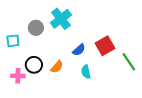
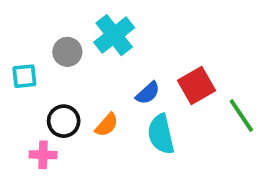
cyan semicircle: (86, 72) -> (161, 134), size x1.5
pink cross: (18, 76) -> (43, 155), moved

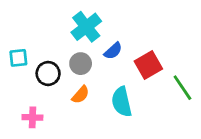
gray circle: (67, 52) -> (81, 64), moved
blue semicircle: (148, 93) -> (113, 51), moved
black circle: (64, 121) -> (48, 73), moved

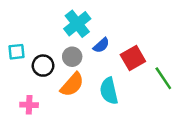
orange semicircle: (81, 95) -> (72, 85), size x1.5

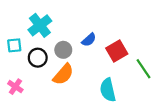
cyan cross: (77, 24) -> (40, 25), moved
cyan semicircle: (109, 91) -> (108, 90), moved
pink cross: (29, 105) -> (15, 87), moved, turned 32

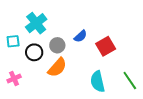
green line: (144, 69) -> (130, 81), moved
pink cross: (15, 87) -> (14, 79), turned 32

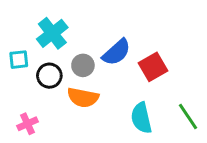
blue semicircle: (80, 36) -> (117, 52), size x1.5
orange semicircle: (57, 67) -> (83, 98), turned 60
pink cross: (14, 79) -> (27, 124), moved

